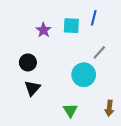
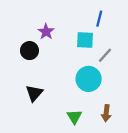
cyan square: (71, 26) -> (85, 40), moved
black circle: (28, 62) -> (29, 51), moved
brown arrow: (109, 108) -> (106, 113), moved

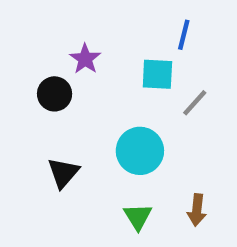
cyan circle: (89, 79) -> (140, 151), moved

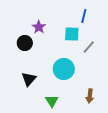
green triangle: (138, 217) -> (52, 101), moved

